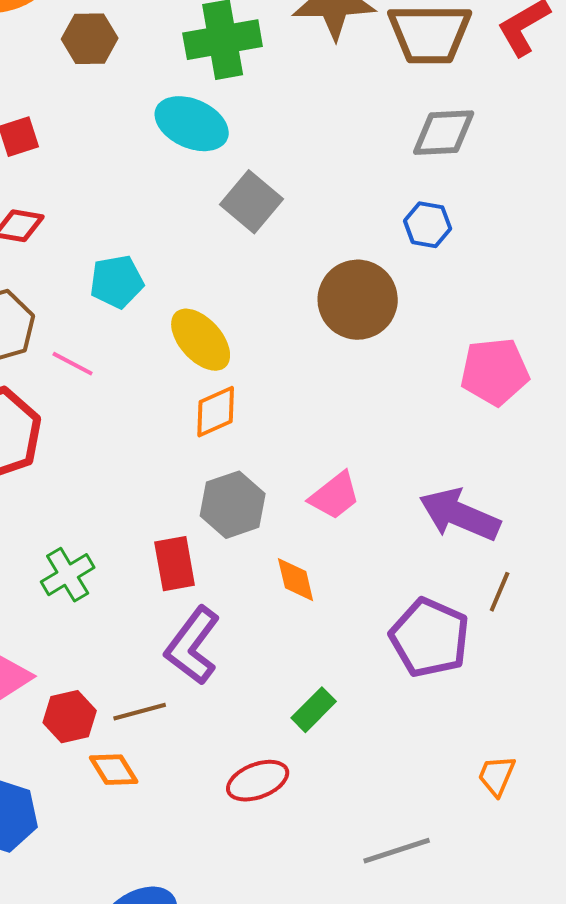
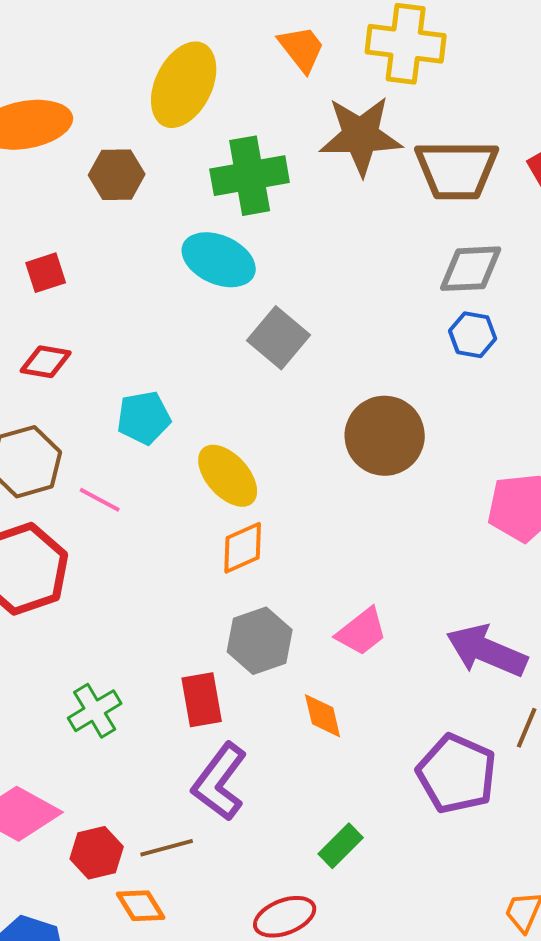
blue hexagon: (428, 225) -> (473, 335), moved

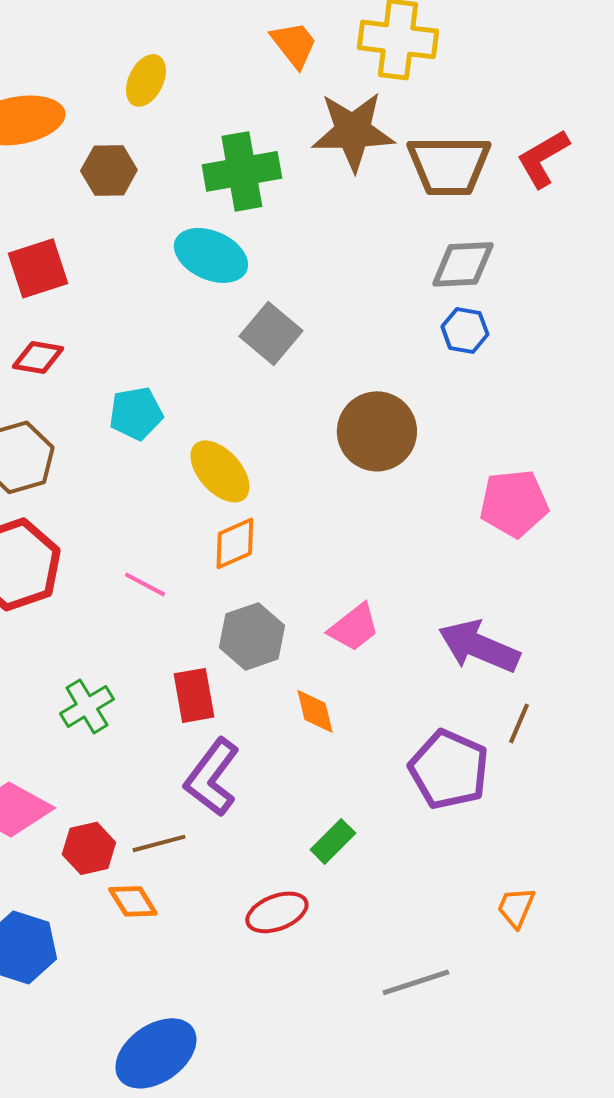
yellow ellipse: (184, 85) -> (146, 80), moved, size x0.6
red square: (46, 273) -> (38, 268), size x1.5
pink line: (100, 500) -> (145, 584), moved

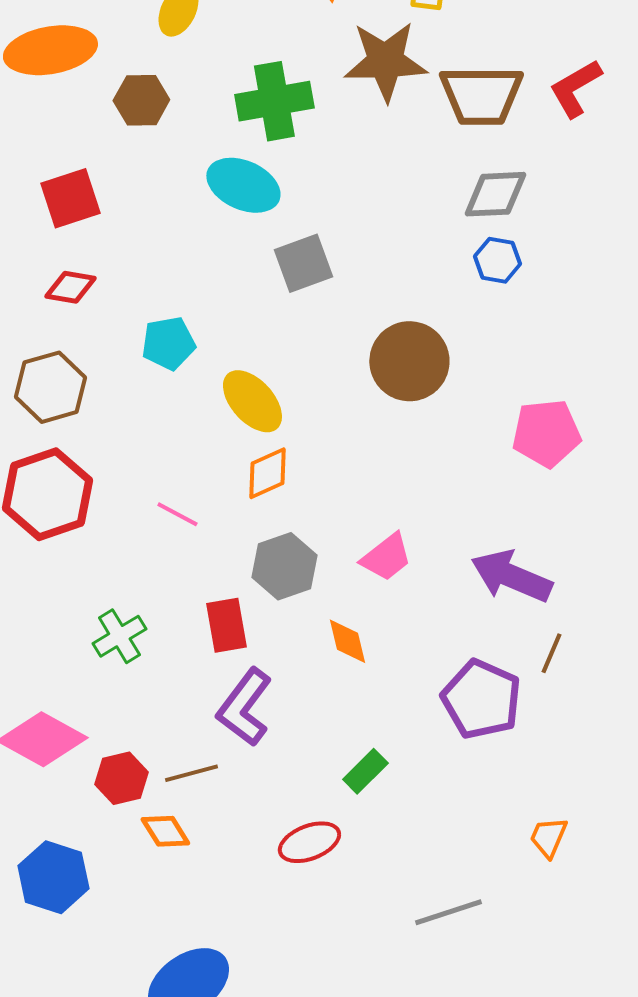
gray square: (271, 333) -> (303, 263), turned 30

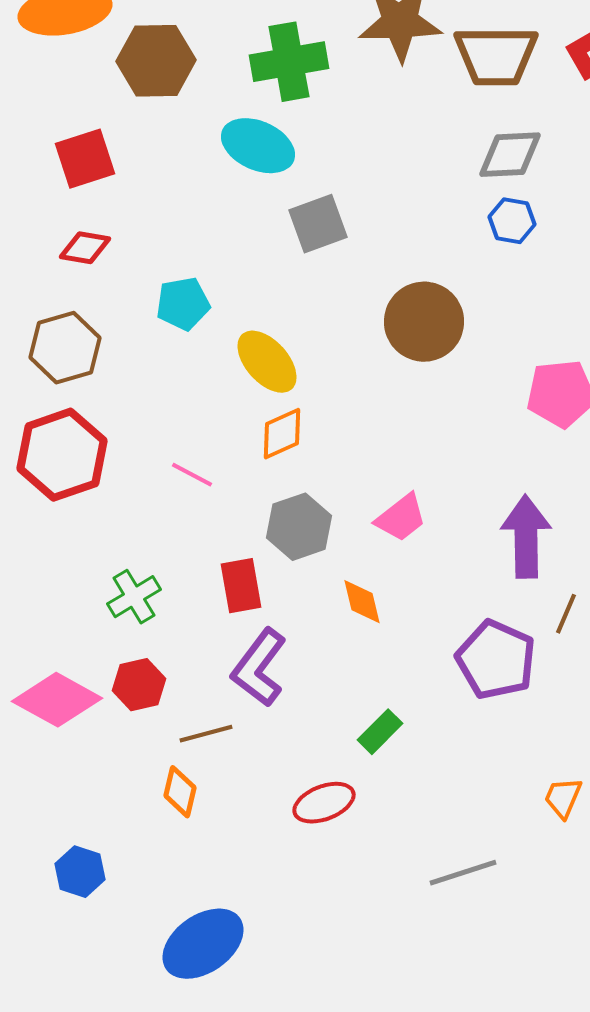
brown hexagon: (141, 100) -> (156, 61), size x1.4
purple arrow: (511, 576) -> (526, 537), turned 66
red hexagon: (121, 778) -> (139, 685), moved
orange diamond: (165, 831) -> (180, 792), turned 45
blue hexagon: (53, 877) -> (80, 872), moved, size x0.7

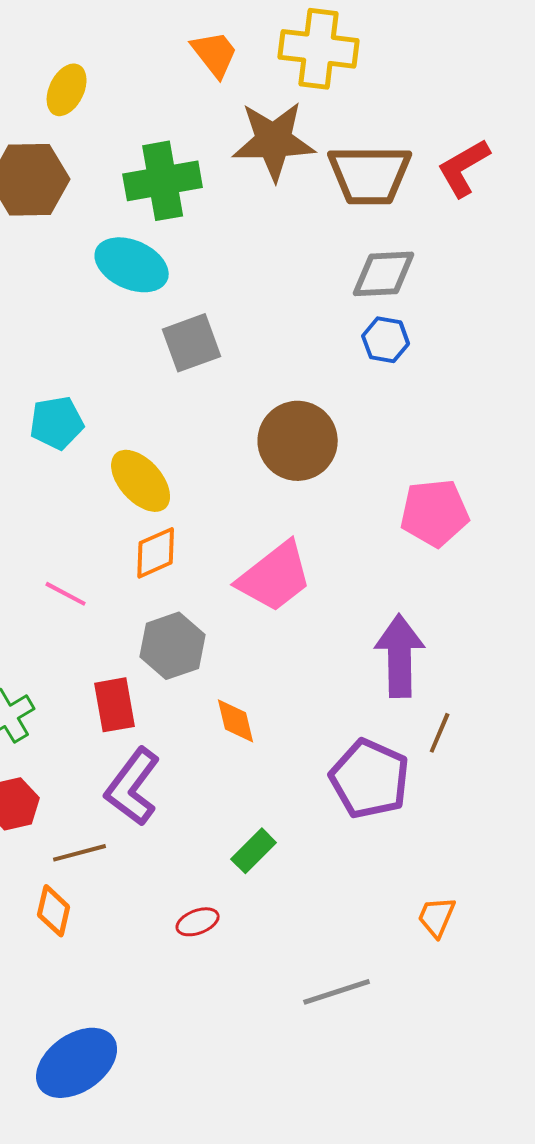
pink trapezoid: (401, 518) -> (275, 577), moved, size x1.5
red ellipse: (324, 803) -> (198, 922), size x0.7

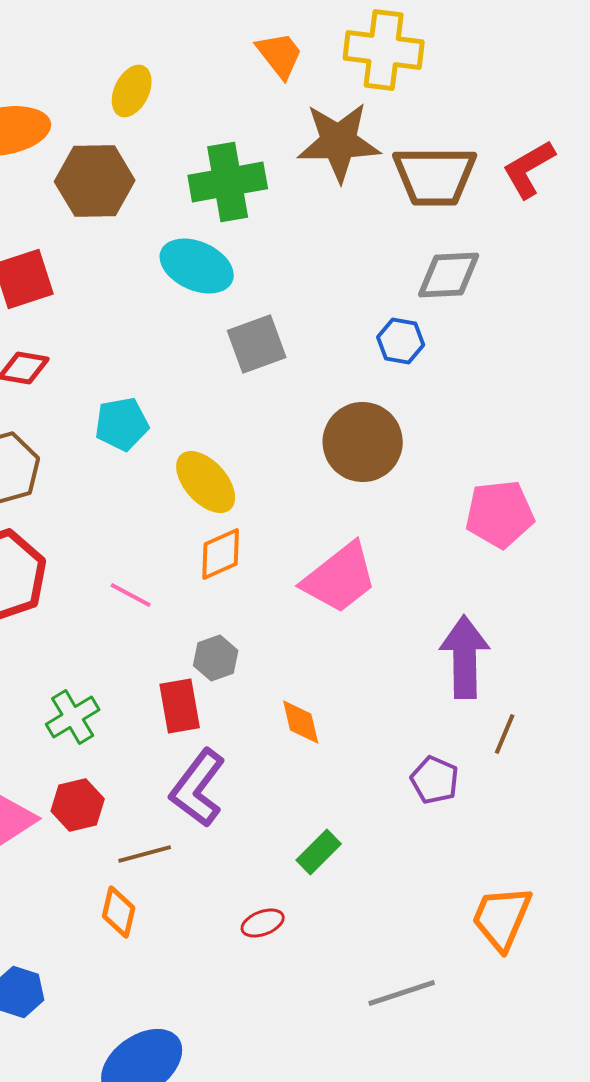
blue hexagon: (386, 340) -> (401, 341), moved
gray hexagon: (173, 646) -> (216, 658), moved, size x0.7
purple pentagon: (370, 779) -> (435, 780), size x0.6
orange trapezoid: (437, 917) -> (502, 918), size x1.6

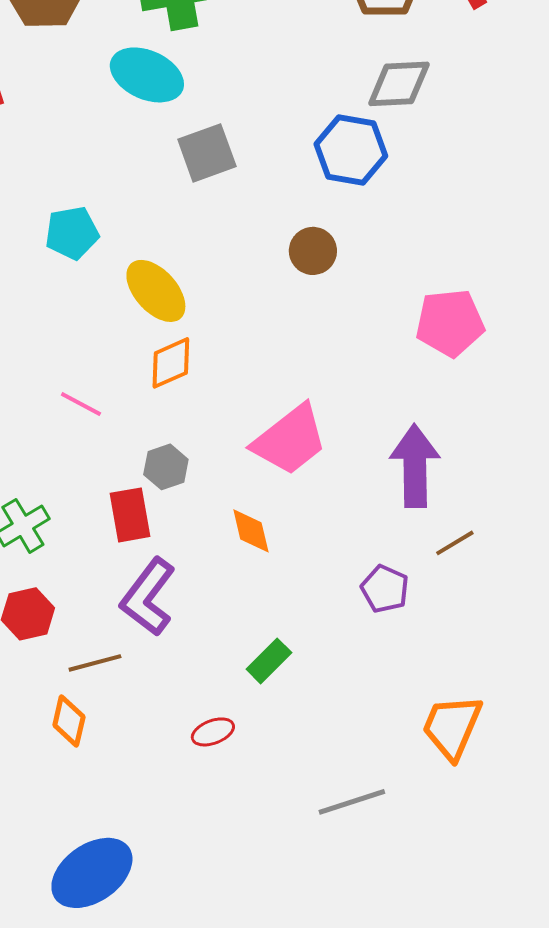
blue hexagon: (401, 341) -> (351, 150), size x1.5
brown circle: (363, 442) -> (313, 251), size x0.6
pink trapezoid: (340, 578) -> (290, 440), moved
brown line: (505, 734) -> (455, 543), turned 36

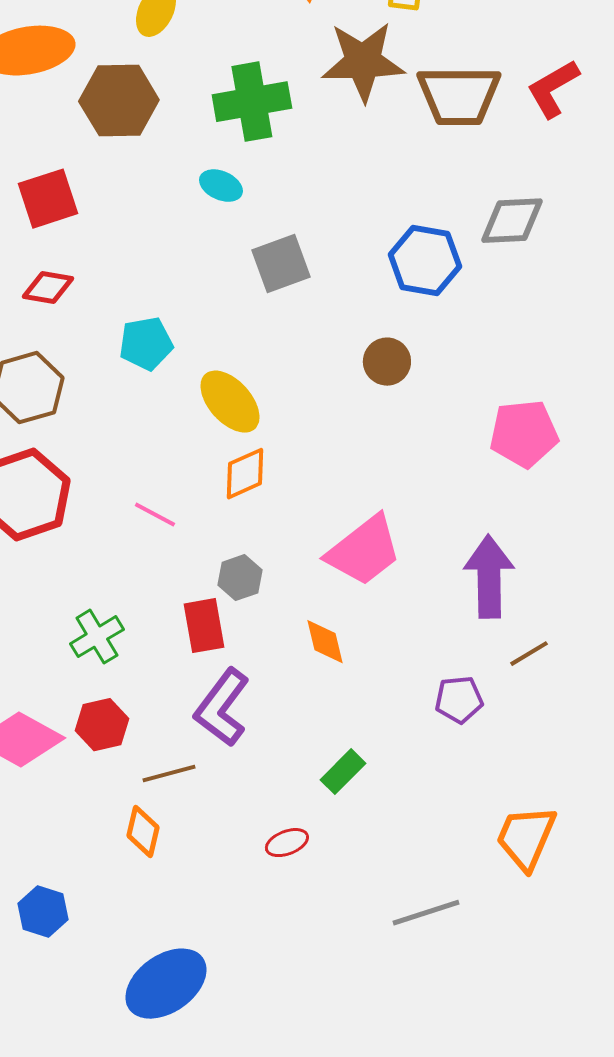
cyan ellipse: (147, 75) -> (221, 186), size x0.6
gray diamond: (399, 84) -> (512, 221), moved
purple pentagon: (385, 589) -> (459, 700), turned -30

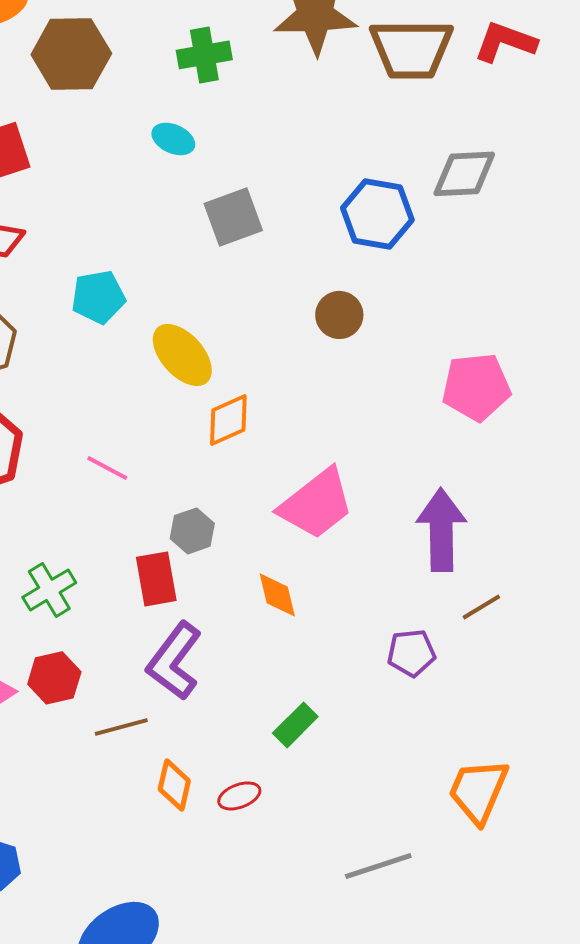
red L-shape: (553, 89) -> (505, 42), turned 50
green cross: (252, 102) -> (204, 55), size x0.7
orange diamond: (245, 474) -> (228, 420), moved
orange diamond: (143, 832) -> (174, 785), moved

